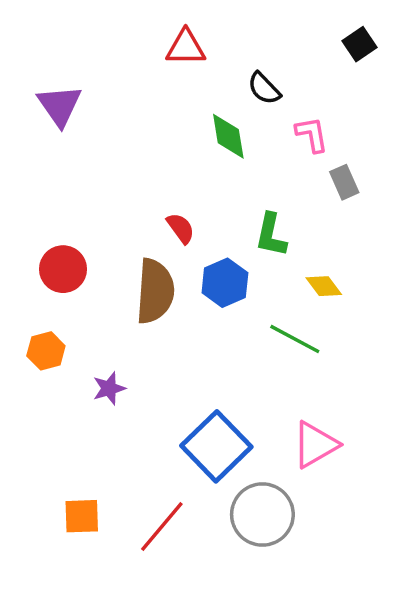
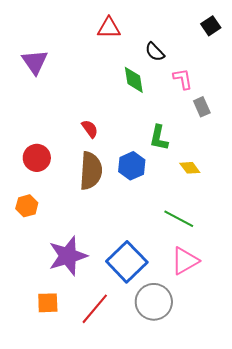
red semicircle: (181, 228) -> (90, 129), moved
green line: (295, 339) -> (179, 219), moved
purple star: (109, 388) -> (68, 256), moved, size x2.0

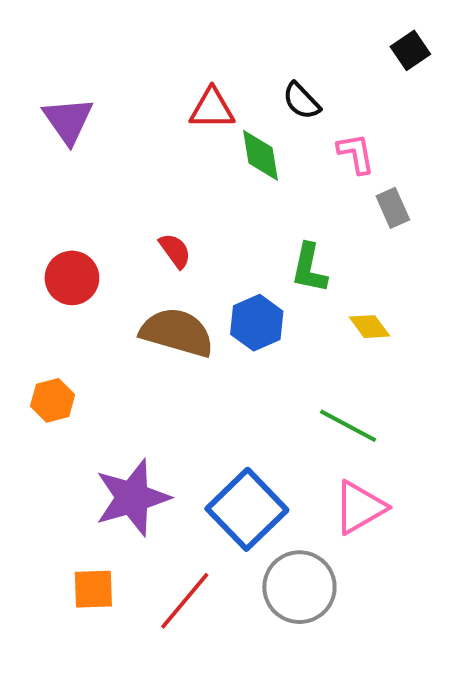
red triangle: (109, 28) -> (212, 109), moved
red circle: (37, 158) -> (72, 278), moved
brown semicircle: (91, 171) -> (177, 332), turned -78

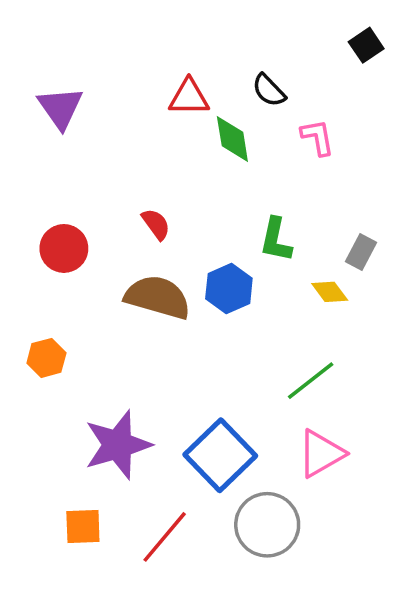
gray rectangle: (393, 208) -> (361, 252), moved, turned 52
green line: (348, 426) -> (311, 381), turned -66

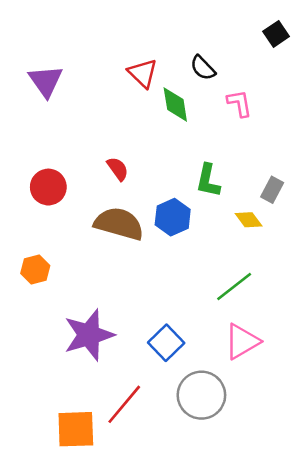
red triangle: (189, 97) -> (143, 73), turned 44
blue square: (220, 455) -> (166, 343), size x0.7
orange square: (83, 526) -> (76, 429), moved, size x1.4

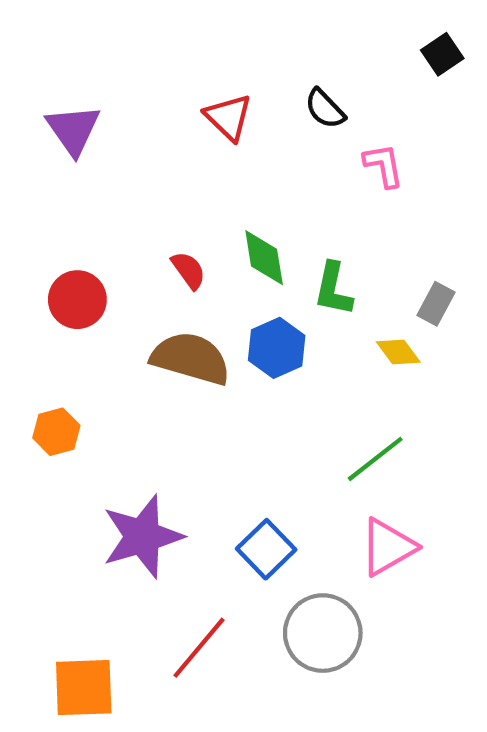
green diamond: (175, 105) -> (264, 258), moved
orange square: (76, 429) -> (84, 688), moved

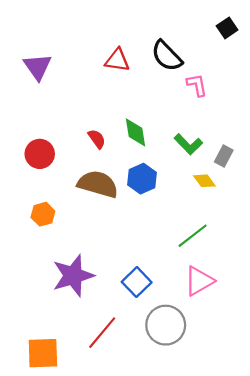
black semicircle: (325, 109) -> (167, 56), size x1.5
red triangle: (228, 117) -> (117, 60), turned -36
green L-shape: (333, 289) -> (188, 144), moved, turned -56
orange hexagon: (56, 432) -> (43, 214), moved

